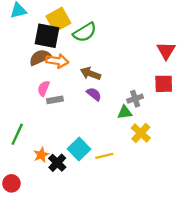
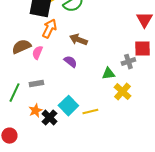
brown semicircle: (40, 57) -> (21, 47), moved
orange arrow: (57, 61) -> (49, 29), turned -72
purple semicircle: (94, 94) -> (70, 62), moved
gray cross: (135, 99) -> (128, 62), moved
gray rectangle: (55, 100) -> (36, 84), moved

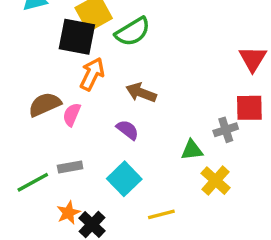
green line: (14, 93) -> (33, 182), turned 36
cyan square: (68, 106) -> (124, 179), moved

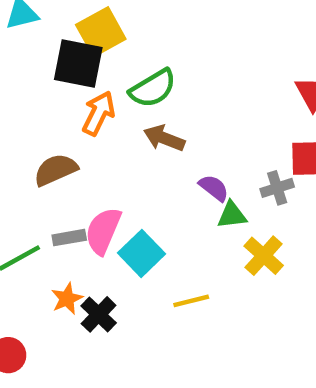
green semicircle: (133, 32) -> (153, 88), moved
brown semicircle: (45, 104) -> (56, 170), moved
pink semicircle: (72, 115) -> (103, 231), moved, size x1.5
purple semicircle: (128, 130) -> (214, 188), moved

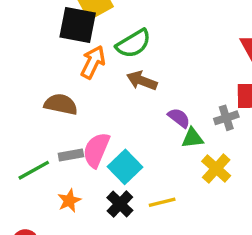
brown semicircle: (56, 170) -> (61, 104), turned 36
black cross: (99, 314) -> (120, 204), moved

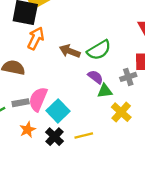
green semicircle: (133, 44) -> (99, 50), moved
orange star: (69, 201) -> (28, 130), moved

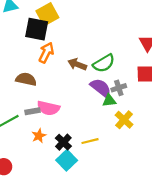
purple semicircle: (95, 77) -> (101, 88), size x1.5
gray cross: (128, 77) -> (119, 88), moved
pink semicircle: (38, 99) -> (48, 108), turned -100
cyan square: (58, 111) -> (67, 160), moved

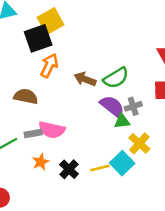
black square: (37, 29) -> (38, 38), turned -30
cyan square: (67, 160) -> (122, 163), moved

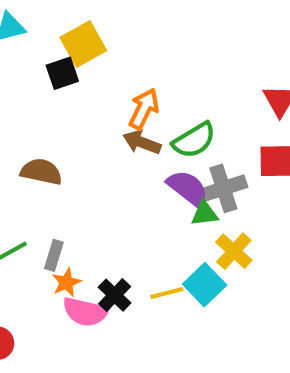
black square: (38, 38) -> (62, 73), size x0.7
orange arrow: (49, 66) -> (144, 109), moved
gray cross: (133, 106) -> (223, 188), size x1.5
pink semicircle: (52, 130) -> (85, 312), moved
gray rectangle: (33, 133) -> (54, 255), moved, turned -63

